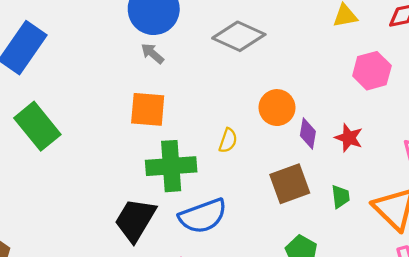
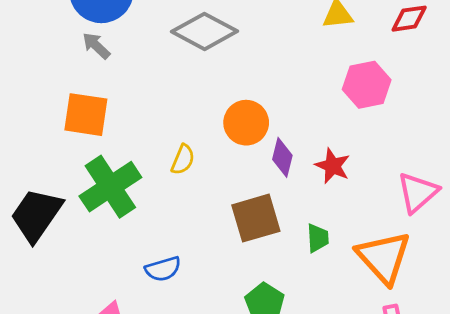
green cross: (171, 166) -> (110, 187), turned -33
blue semicircle: (203, 216) -> (163, 269), moved, size x0.6
black trapezoid: (135, 220) -> (36, 215), moved

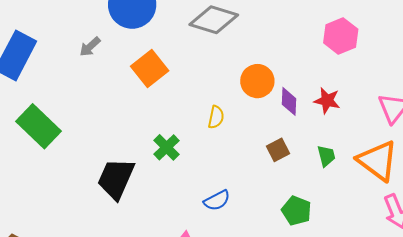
gray arrow: (96, 46) -> (90, 47), moved, turned -75
orange square: (86, 115) -> (150, 68), moved, turned -36
green cross: (110, 187) -> (167, 147), size x0.6
brown square: (256, 218) -> (278, 150), size x0.6

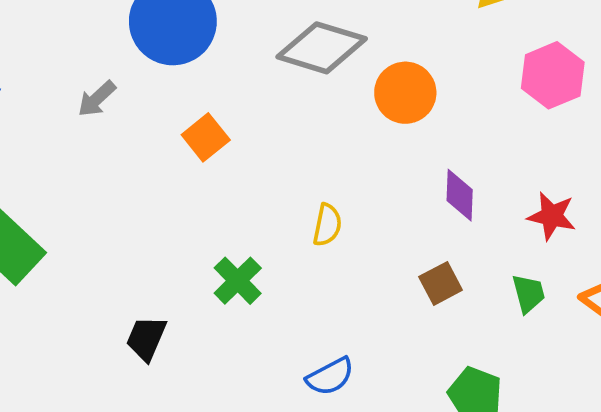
orange square: (150, 68) -> (206, 137), size x0.7
orange circle: (257, 81) -> (405, 93), moved
red star: (327, 101) -> (552, 216), moved
black trapezoid: (116, 179) -> (146, 338), size x0.6

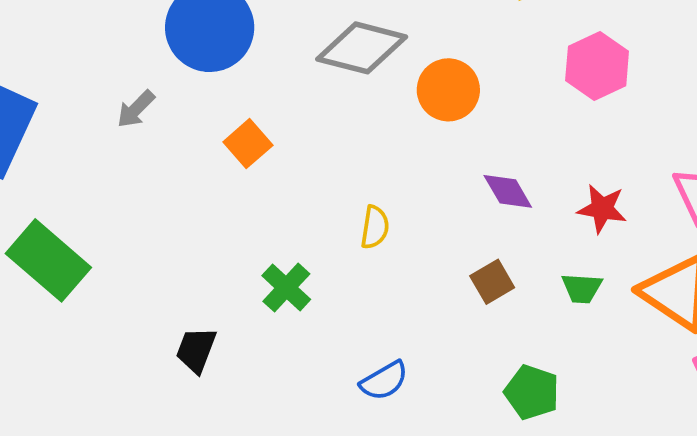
purple diamond: (460, 195) -> (508, 191), turned -30
green trapezoid: (529, 293) -> (582, 288), turned 111

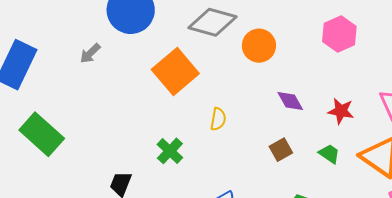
orange square: (248, 144) -> (175, 71), moved, size x1.8
green trapezoid: (582, 288) -> (329, 154), turned -150

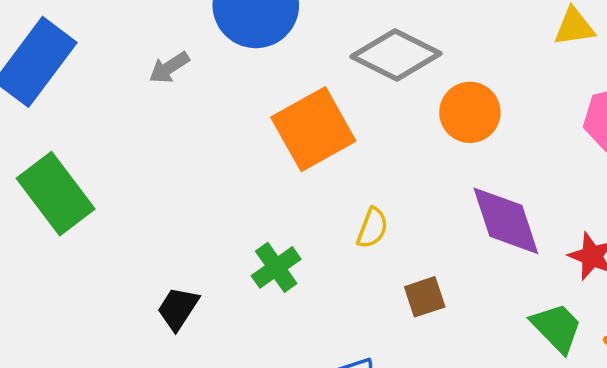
purple diamond: (290, 101) -> (506, 221), size x1.6
brown square: (281, 150) -> (425, 297), moved
green trapezoid: (329, 154) -> (557, 328), size x1.4

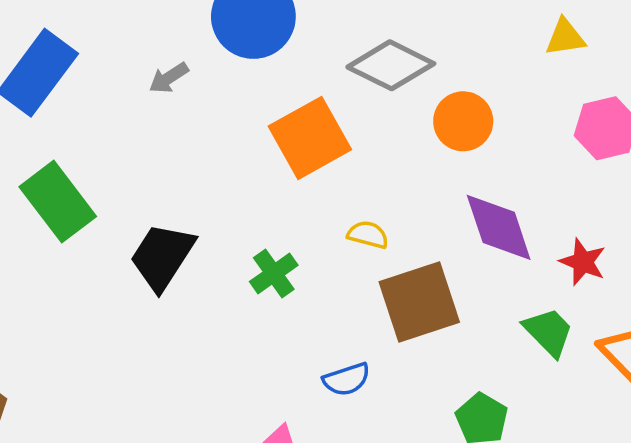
yellow semicircle: (372, 228) -> (368, 235), turned -96
brown square: (425, 297) -> (419, 302), size x2.0
black trapezoid: (178, 308) -> (162, 257), moved, size x1.6

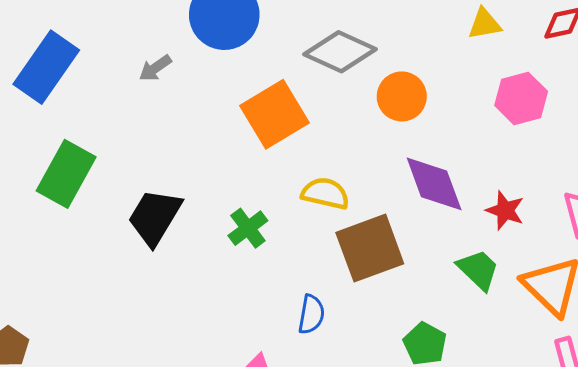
green rectangle: (58, 202) -> (66, 174), turned 68
yellow semicircle: (368, 235) -> (325, 193), size x1.4
blue semicircle: (347, 379) -> (311, 314), turned -60

